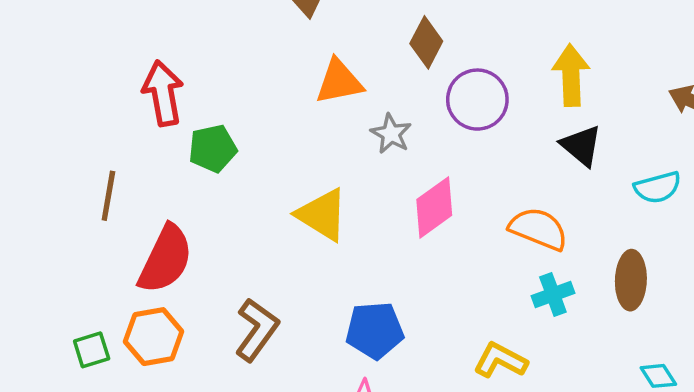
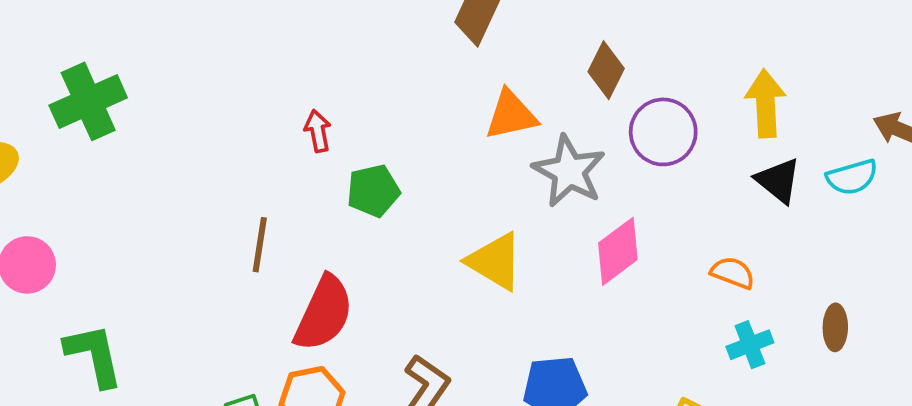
red arrow: (163, 93) -> (318, 131), size x0.6
gray star: (391, 134) -> (569, 171), size x1.6
cyan semicircle: (658, 187) -> (852, 177), moved
orange semicircle: (538, 229) -> (733, 273), size x0.7
brown ellipse: (631, 280) -> (835, 327), size x0.7

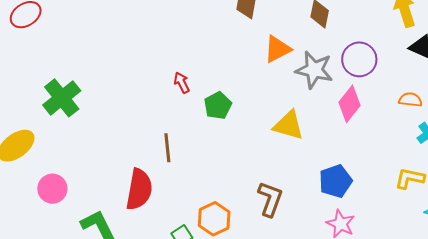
purple circle: (663, 132) -> (359, 59), moved
red semicircle: (324, 313) -> (139, 189), moved

